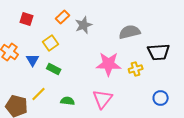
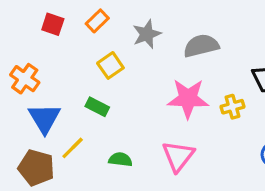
orange rectangle: (63, 17) -> (97, 21), moved
gray semicircle: (130, 32) -> (201, 46), moved
yellow square: (51, 43) -> (110, 65), moved
blue triangle: (33, 60) -> (45, 118), moved, size x1.5

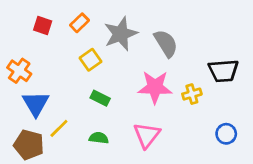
gray star: (147, 34) -> (121, 34), size x1.4
gray semicircle: (201, 46) -> (166, 43), turned 72
green rectangle: (97, 107) -> (100, 98), moved

